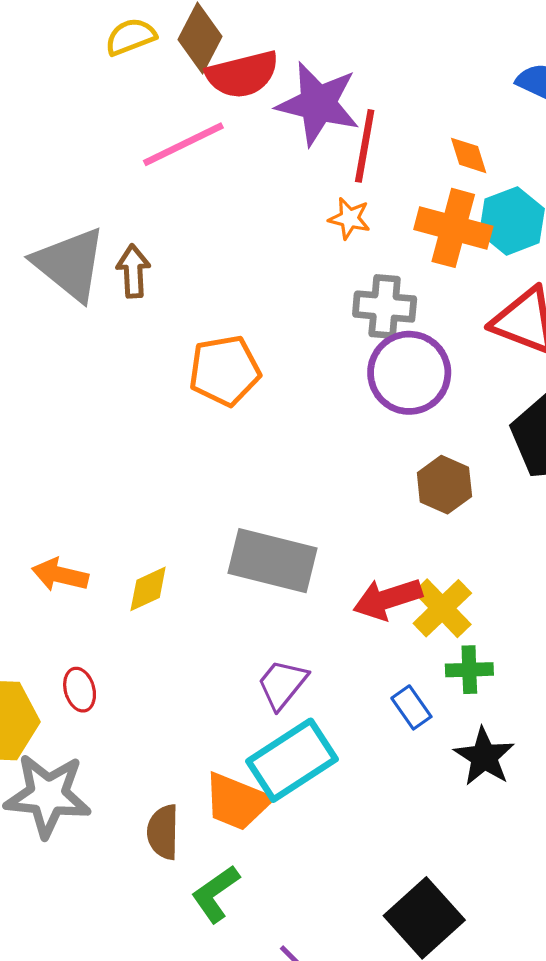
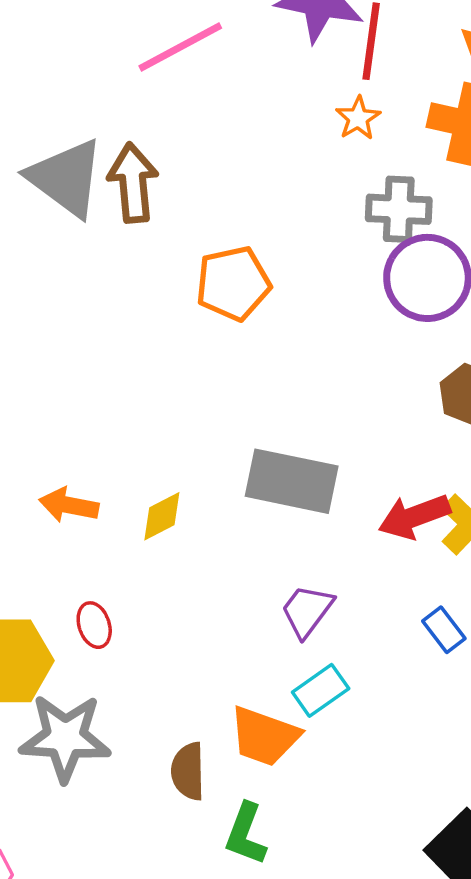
orange star: (349, 218) -> (358, 118), turned 30
brown arrow: (133, 271) -> (133, 183), size x1.4
cyan rectangle: (292, 760) -> (321, 690), size x0.6
green L-shape: (216, 894) -> (246, 834), turned -32

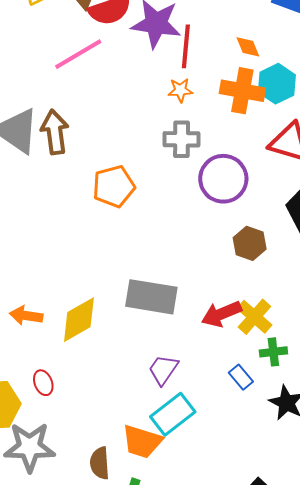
orange star: (358, 118) -> (180, 90), turned 30
gray cross: (399, 209) -> (182, 139), moved
yellow diamond: (162, 516) -> (79, 320), size x1.6
cyan rectangle: (321, 690) -> (173, 414), size x1.4

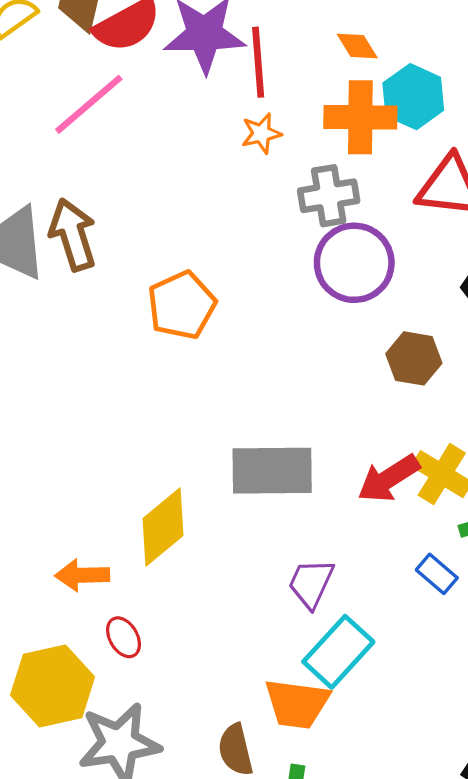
gray cross: (182, 139) -> (329, 196), moved
orange arrow: (26, 316) -> (82, 575), moved

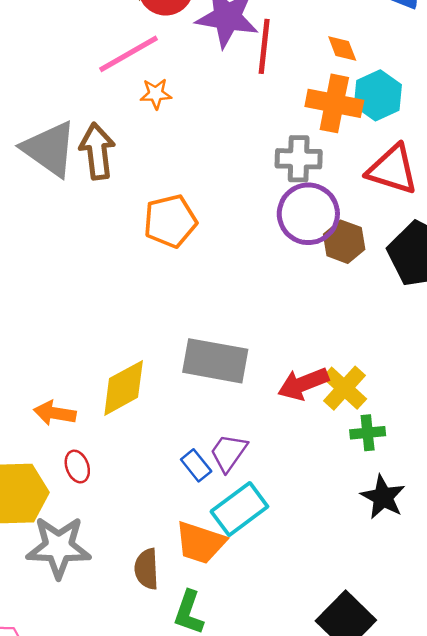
orange star: (261, 133) -> (156, 94), moved
brown hexagon: (414, 358) -> (344, 242), moved
blue rectangle: (437, 574) -> (196, 465), moved

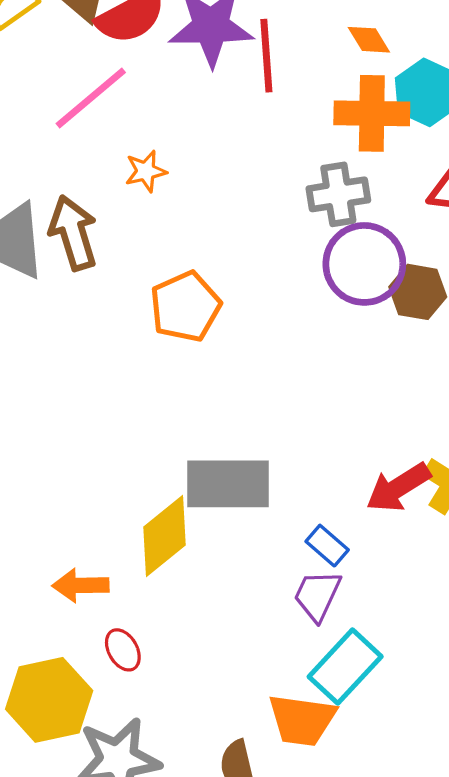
orange star: (156, 94) -> (146, 171), moved
gray rectangle: (215, 361) -> (228, 484), moved
blue rectangle: (196, 465) -> (327, 546), moved

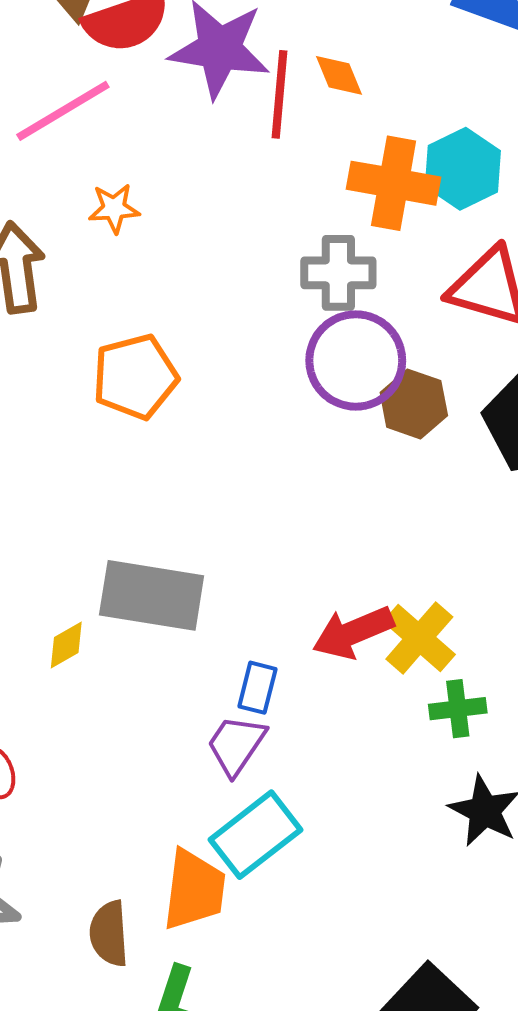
orange diamond: (369, 40) -> (339, 75), moved
yellow diamond: (165, 536) -> (66, 645), size x0.5
blue rectangle: (327, 546) -> (257, 688), turned 54
orange trapezoid: (302, 720) -> (194, 890), turned -100

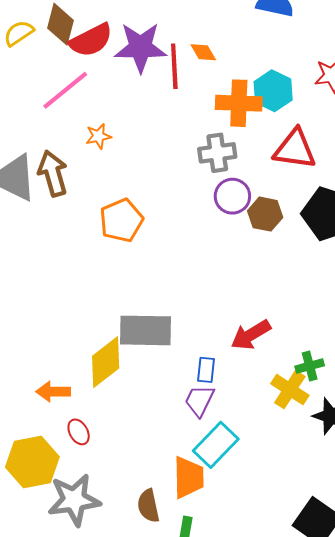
purple circle: (356, 360) -> (232, 196), size x0.7
yellow cross: (419, 638) -> (290, 390), moved
yellow diamond: (66, 645) -> (106, 362), size x2.0

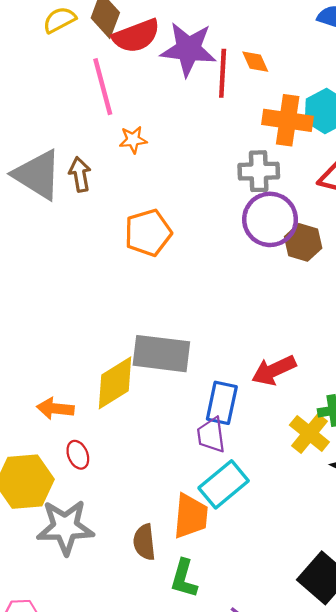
pink line: (65, 90) -> (103, 87), turned -72
brown arrow: (53, 173) -> (80, 174), size x0.7
purple circle: (232, 196) -> (270, 219), size x1.4
blue rectangle: (206, 370) -> (222, 403), size x1.5
purple trapezoid: (199, 401) -> (211, 435), turned -40

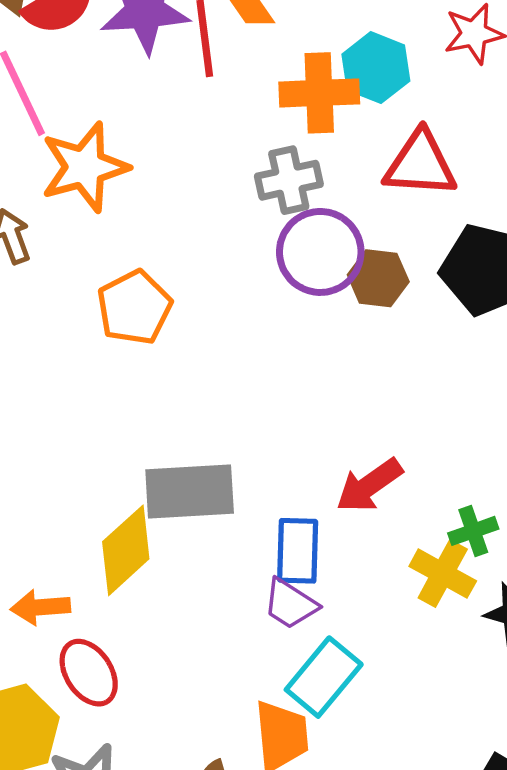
orange star: (133, 140) -> (85, 167), size x2.0
purple trapezoid: (211, 435) -> (290, 604), turned -39
red ellipse: (78, 455) -> (89, 673), size x1.5

